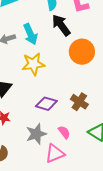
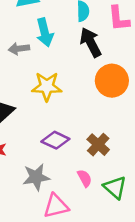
cyan arrow: (30, 34) -> (45, 32), moved
pink semicircle: (64, 132) -> (85, 178), moved

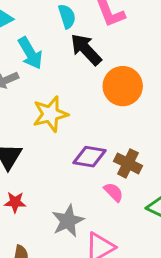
purple diamond: (55, 140) -> (90, 157), moved
pink semicircle: (85, 178) -> (114, 192), moved

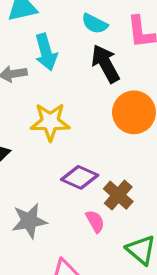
cyan semicircle: (67, 16) -> (95, 24), turned 120
gray star: (68, 221) -> (29, 221), moved

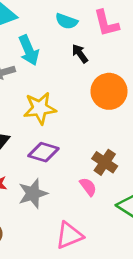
black arrow: (105, 64) -> (80, 54), size x0.6
purple diamond: (80, 177) -> (43, 152), moved

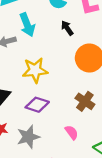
brown cross: (105, 162) -> (85, 101), moved

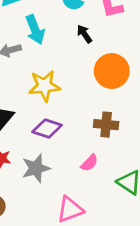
brown cross: (85, 101) -> (106, 125), turned -30
pink semicircle: (72, 132) -> (89, 163), turned 80

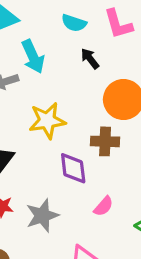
brown cross: (106, 125) -> (105, 141), moved
purple diamond: (47, 128) -> (73, 168), moved, turned 68

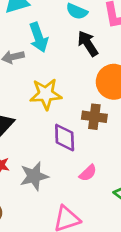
black arrow: (90, 59) -> (88, 43), size x1.4

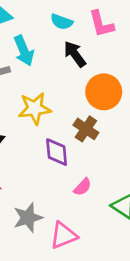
brown cross: (94, 117) -> (86, 129), turned 30
gray star: (34, 176) -> (28, 218), moved

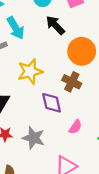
gray star: (28, 218) -> (34, 138), moved, turned -30

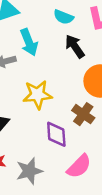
pink semicircle: (75, 127) -> (79, 166), size x1.5
gray star: (34, 138) -> (29, 171), turned 30

